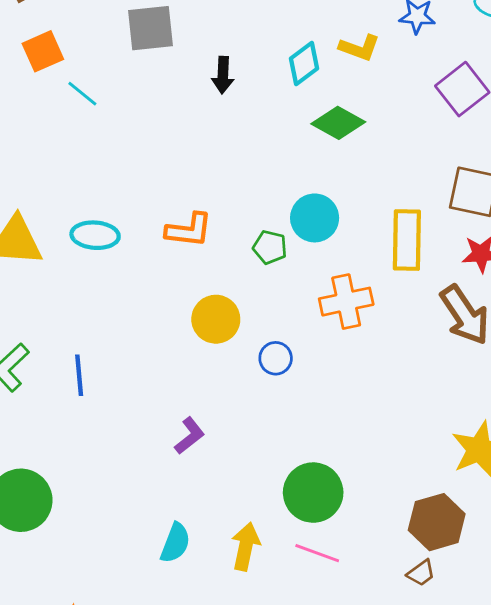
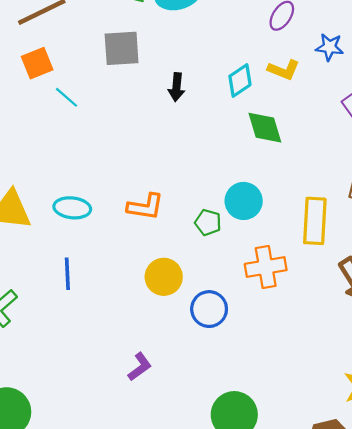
green diamond: (338, 123) -> (265, 128), turned 42
blue circle: (276, 358) -> (209, 309), size x1.4
blue line: (79, 375) -> (67, 274), moved

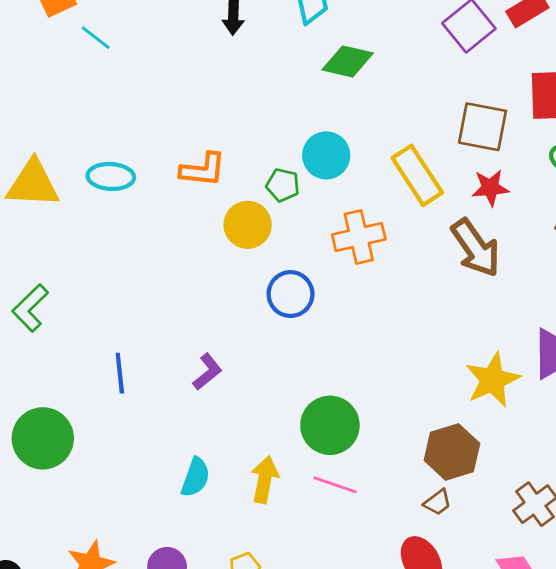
green diamond: (265, 128) -> (348, 61), turned -57
yellow rectangle: (315, 221) -> (417, 175), turned -33
blue line: (67, 274) -> (120, 373), moved
yellow circle: (164, 277) -> (248, 225), moved

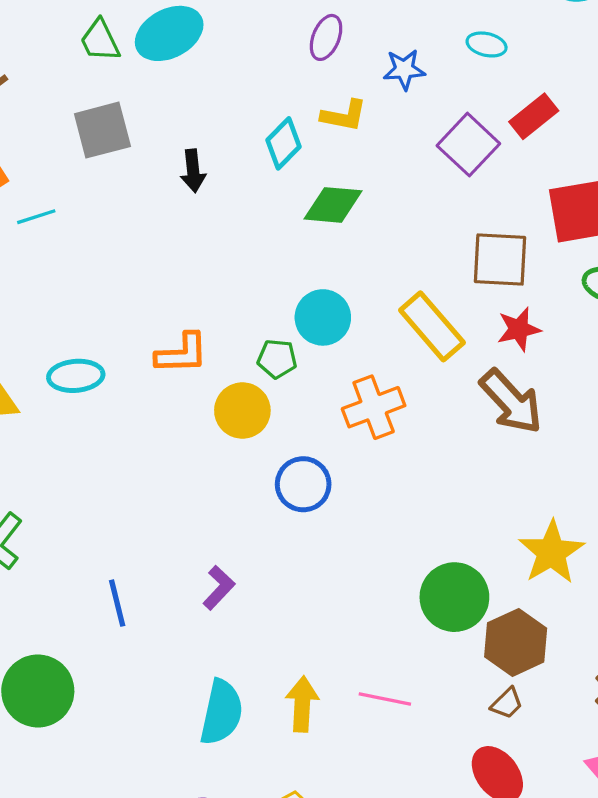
cyan line: (96, 38) -> (36, 217), turned -48
green circle: (330, 425) -> (454, 597), moved
cyan semicircle: (195, 477) -> (221, 712), size x1.4

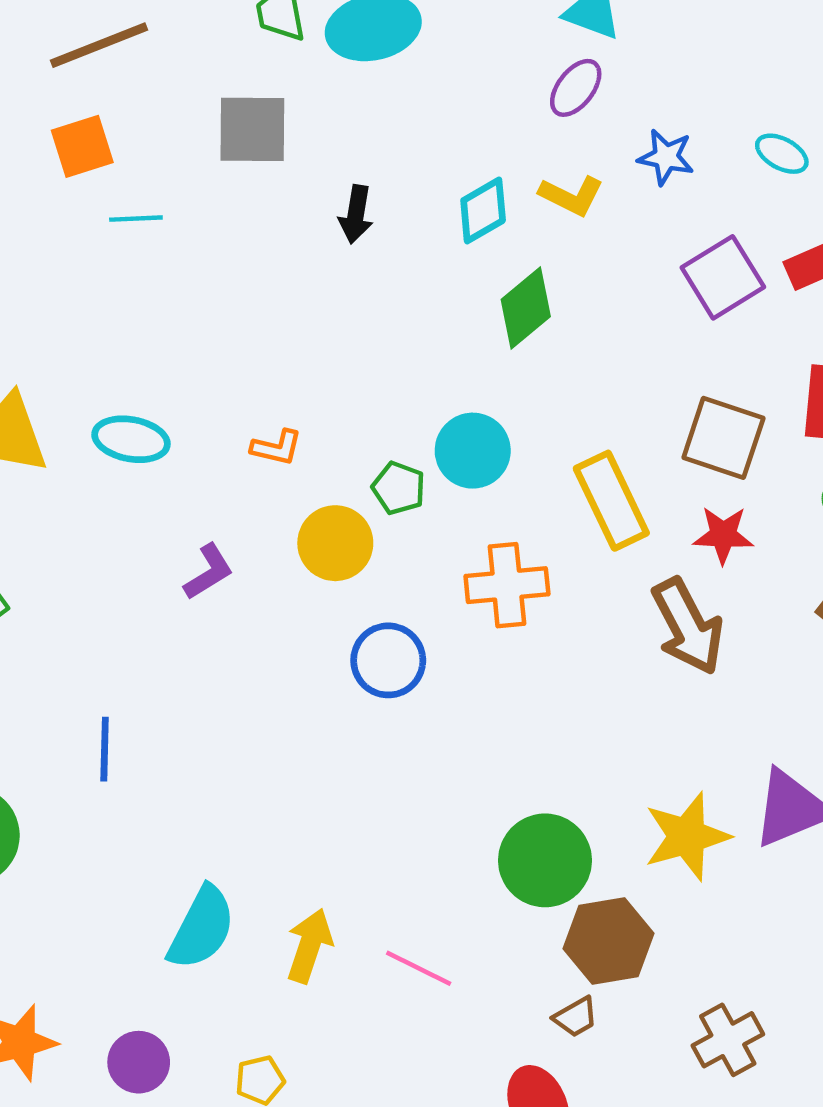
green diamond: (333, 205) -> (526, 308), turned -60
orange L-shape: (182, 353) -> (277, 448), size x0.7
purple L-shape: (219, 588) -> (208, 572), moved

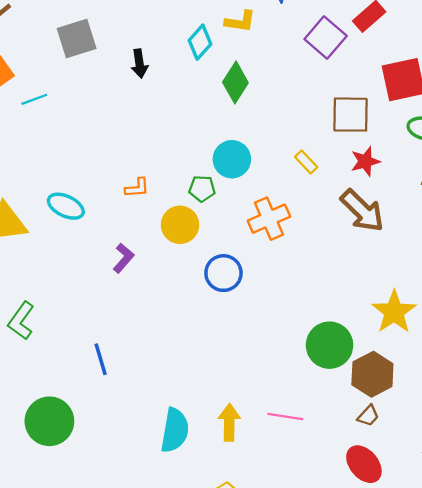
cyan ellipse: (131, 439) -> (66, 206), turned 33
yellow rectangle: (611, 501) -> (306, 162), size x0.5

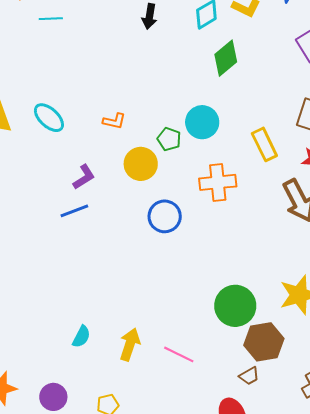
yellow rectangle: (306, 162) -> (264, 144), size x1.5
blue line: (101, 359) -> (74, 211), moved, turned 68
cyan semicircle: (175, 430) -> (81, 337), size x0.6

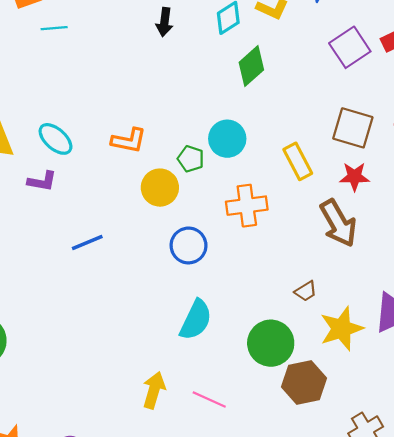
orange L-shape: (114, 121) -> (129, 141), size x1.4
purple L-shape: (84, 177) -> (42, 181), moved, turned 44
cyan semicircle: (81, 337) -> (196, 320), moved, size x1.6
brown trapezoid: (249, 376) -> (306, 291), moved

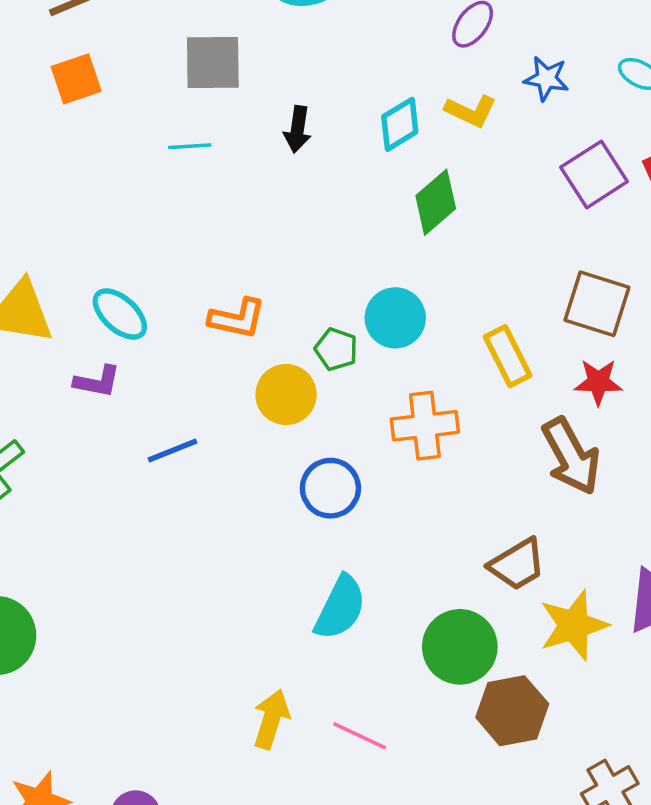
cyan line: (54, 28) -> (190, 146), moved
blue line: (87, 242) -> (173, 451), moved
brown trapezoid: (306, 291) -> (517, 564), size x1.6

